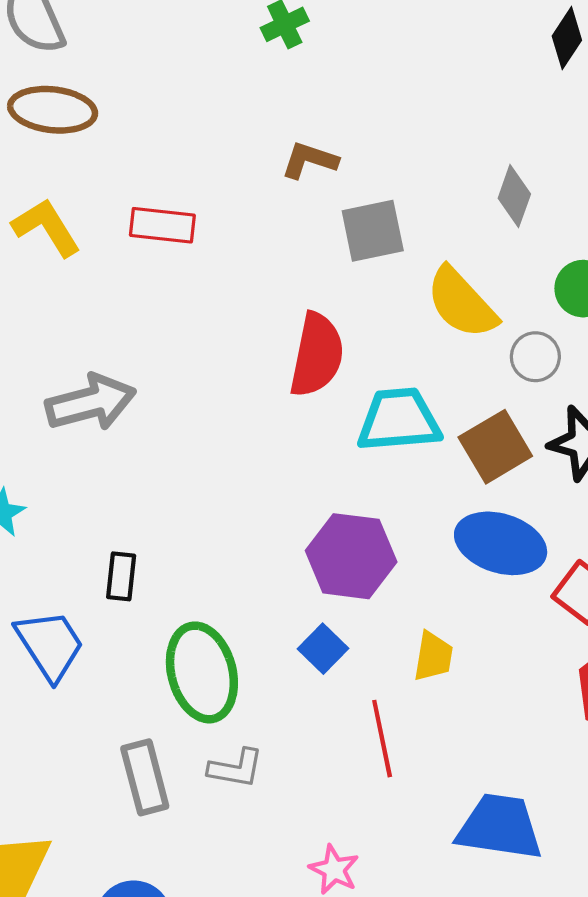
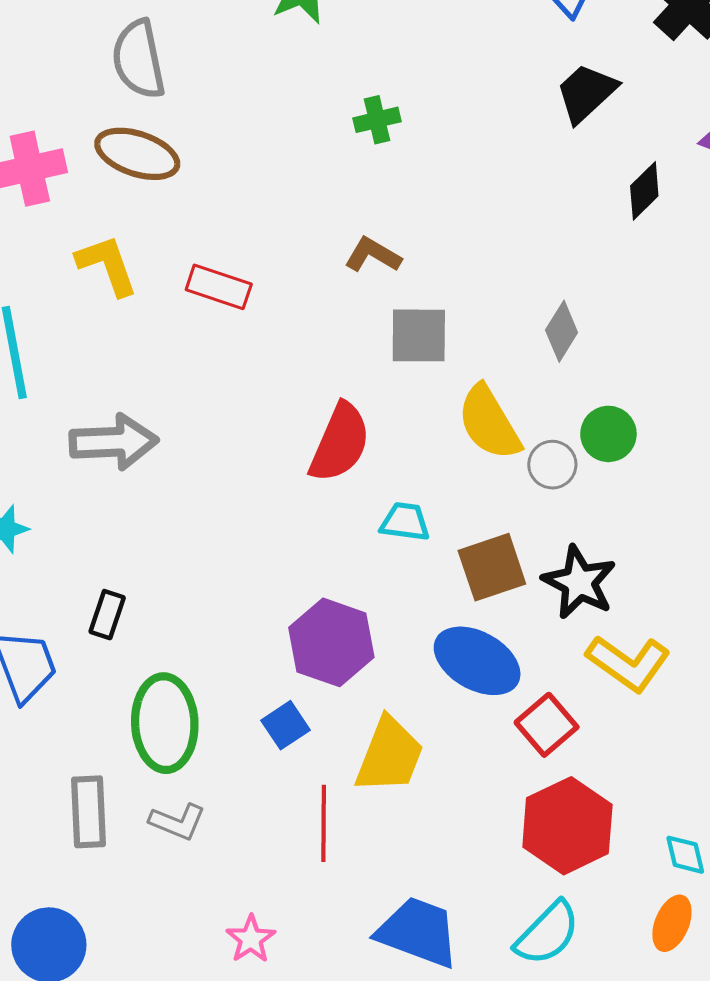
gray circle: (535, 357) -> (552, 465), moved
cyan trapezoid: (399, 420) -> (405, 522), size x0.6
yellow trapezoid: (433, 656) -> (389, 755), size x1.6

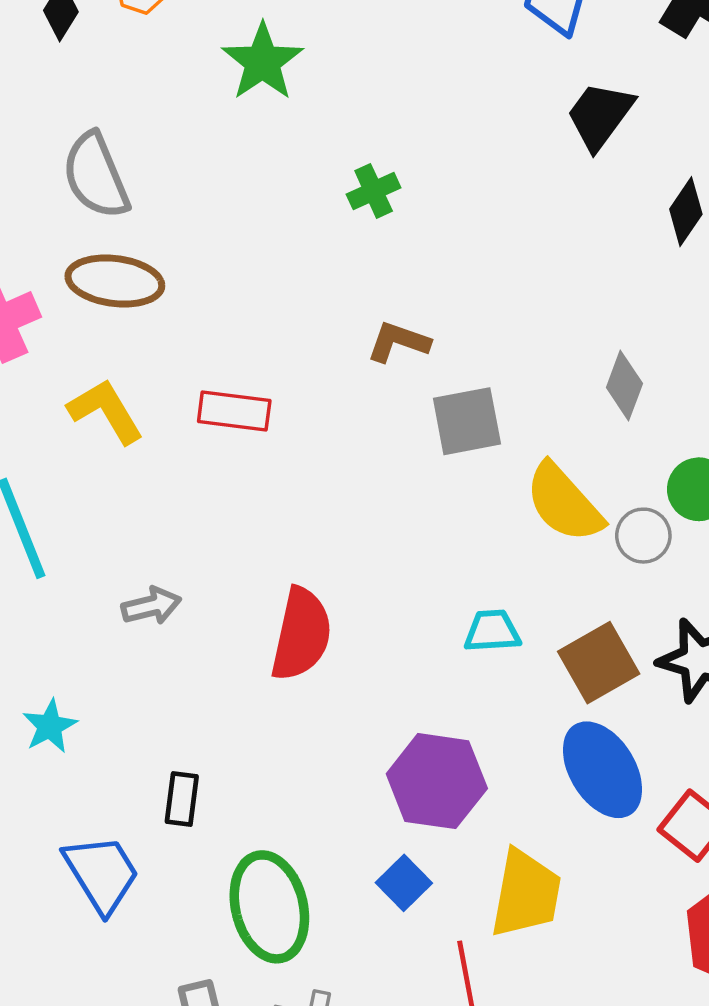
gray arrow: (114, 442) -> (151, 606), size x0.6
red semicircle: (340, 443) -> (301, 634), moved
blue ellipse: (477, 661) -> (603, 770), turned 40

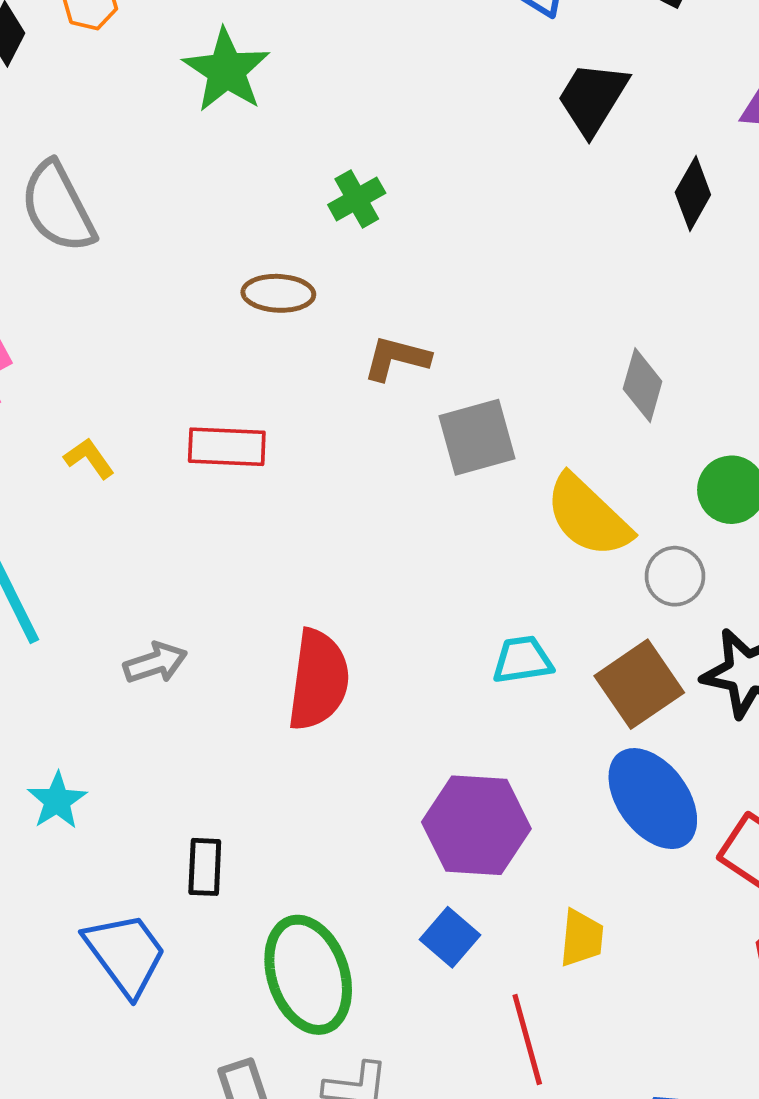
brown ellipse: (115, 281) -> (278, 293), moved, size x0.7
yellow L-shape: (106, 411) -> (89, 458), size x0.6
gray circle: (643, 536) -> (675, 576), moved
yellow trapezoid: (526, 894) -> (582, 938), size x0.6

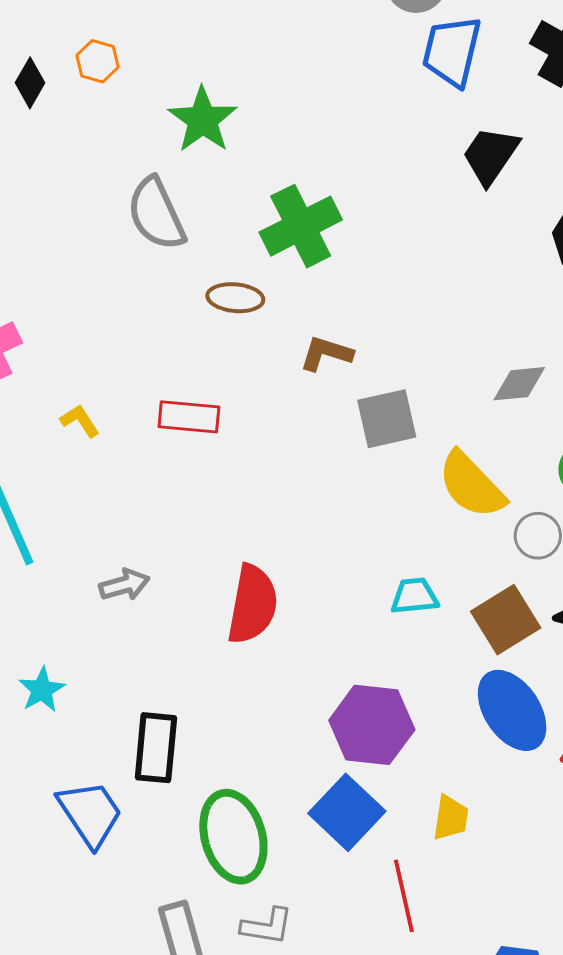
green cross: (357, 199) -> (301, 226), size x1.8
gray semicircle: (58, 207) -> (156, 214), moved
gray diamond: (643, 385) -> (519, 384), turned 66
black rectangle: (205, 867) -> (156, 748), size x1.5
blue square: (450, 937) -> (347, 812), size x1.6

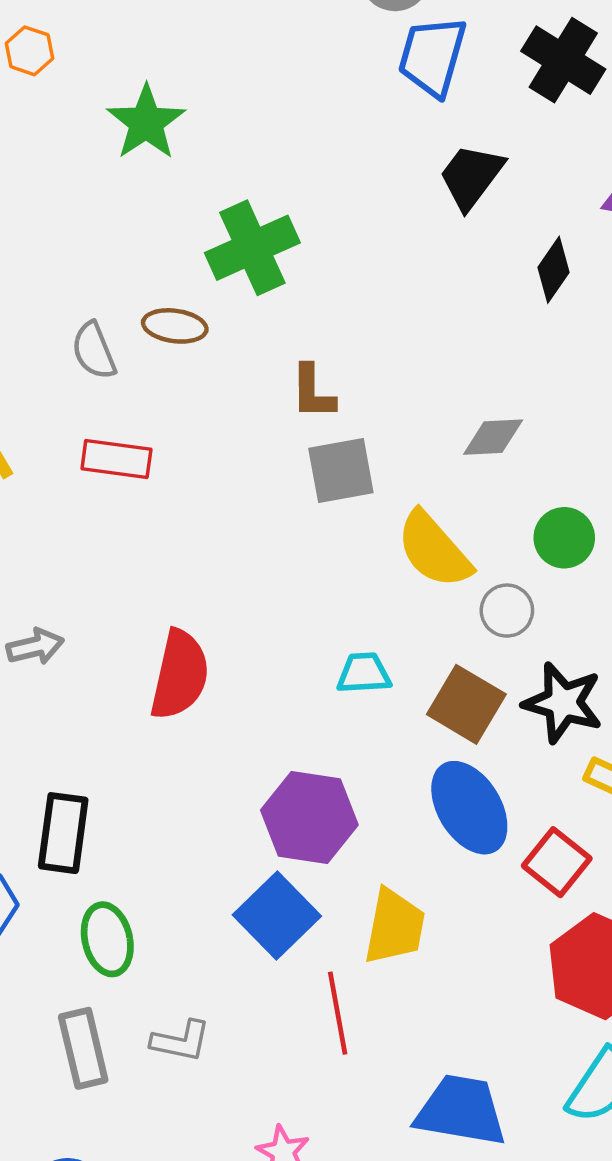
gray semicircle: (156, 214) -> (94, 351), moved, size x0.7
brown L-shape: (326, 353) -> (313, 392), moved, turned -110
brown square: (506, 620) -> (466, 704), turned -30
yellow trapezoid: (451, 818) -> (394, 927), size x1.5
green ellipse: (233, 837) -> (107, 939), moved, size x0.7

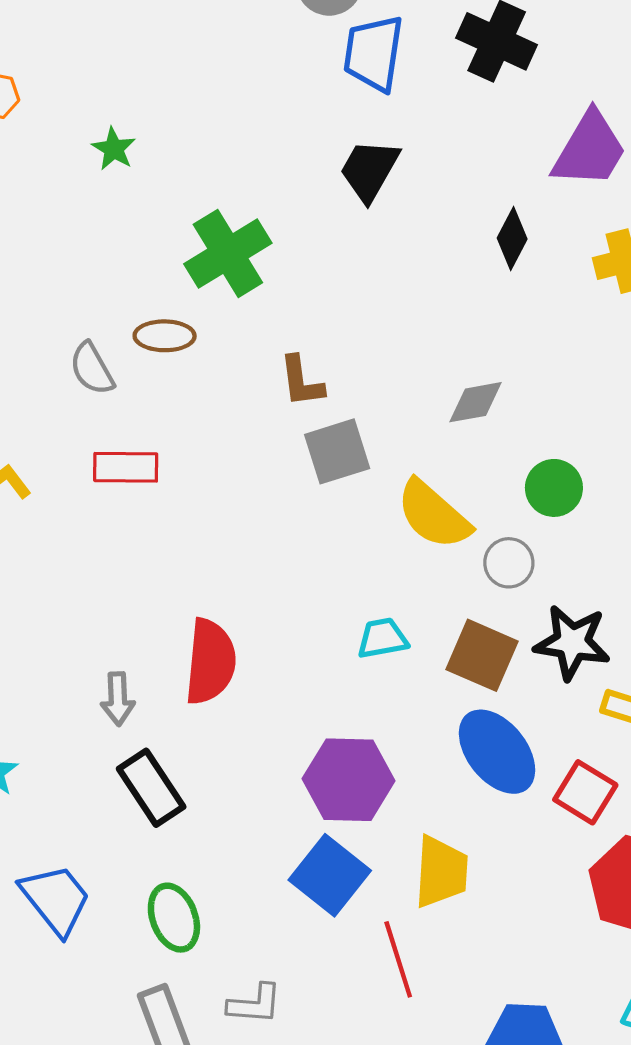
green star: (146, 122) -> (114, 149), size x0.6
black trapezoid: (471, 176) -> (369, 170), moved
gray arrow: (35, 647) -> (118, 699), moved, turned 108
black rectangle: (63, 833) -> (151, 788), moved, turned -34

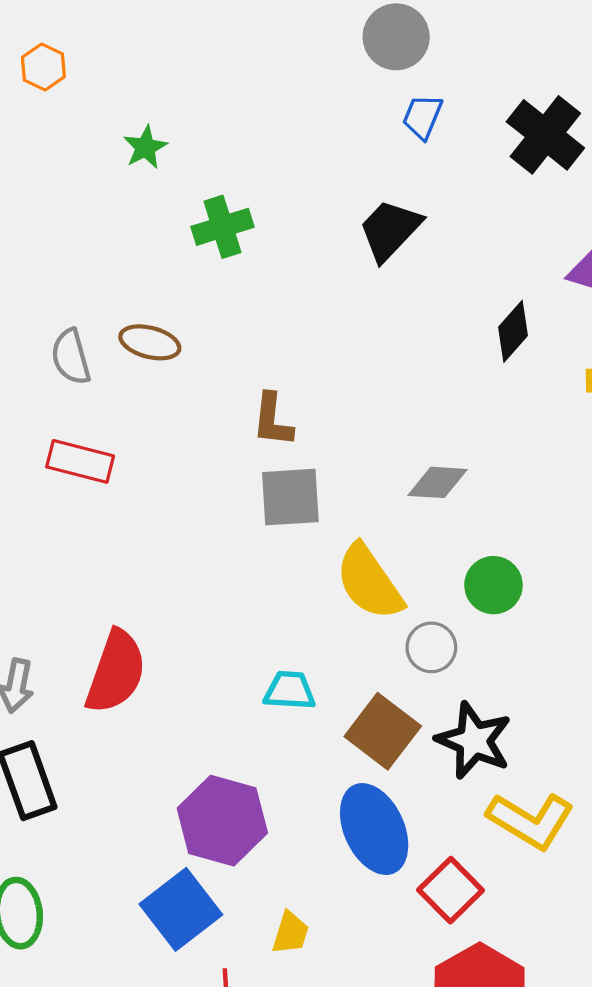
blue trapezoid: (374, 53) -> (422, 117), size x0.6
green cross: (228, 254) -> (223, 227), moved, size x0.7
yellow trapezoid: (441, 872) -> (290, 933), size x0.6

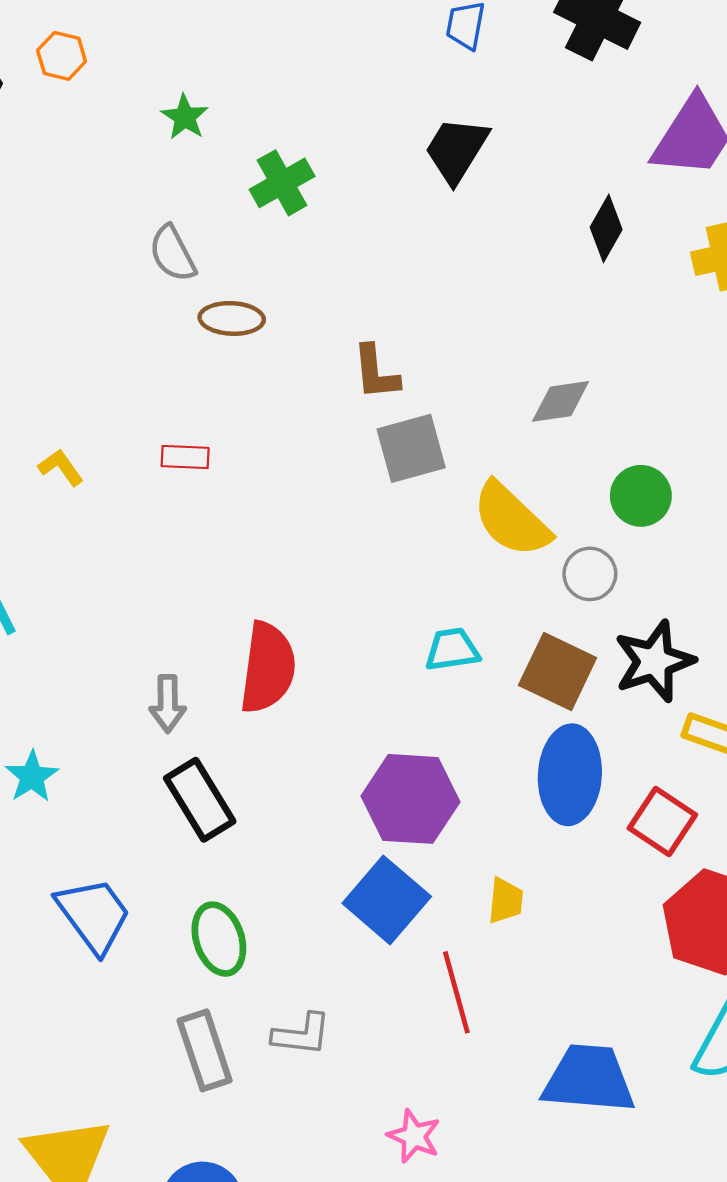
gray semicircle: (71, 357) -> (173, 254), moved
red rectangle: (80, 461) -> (185, 457), size x0.7
black star: (474, 740) -> (654, 661), turned -30
blue ellipse: (374, 829) -> (570, 775), turned 40

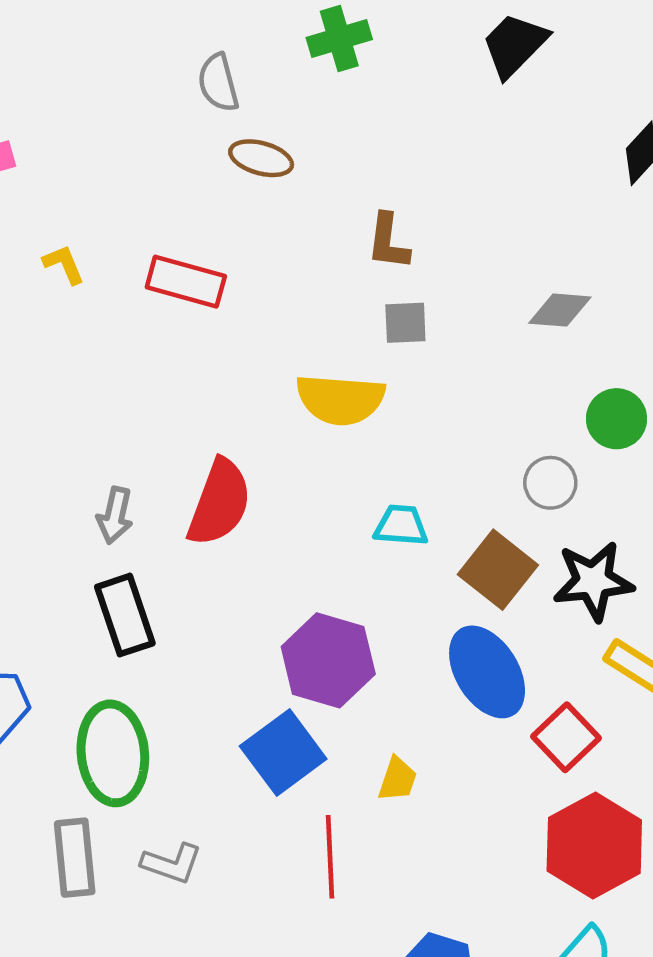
gray square: (411, 448) -> (405, 323), size x0.7
red rectangle: (185, 457) -> (186, 282), size x1.6
yellow semicircle: (511, 520) -> (340, 399), moved, turned -52
blue ellipse: (570, 775) -> (487, 672), turned -48
green ellipse: (219, 939) -> (113, 753), size x1.4

